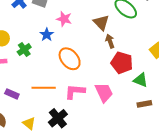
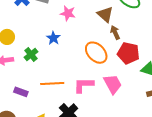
blue star: (47, 35) -> (53, 38), moved
green cross: (24, 49) -> (31, 55), moved
orange ellipse: (70, 59) -> (96, 53), moved

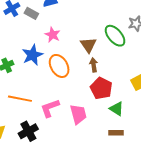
blue star: (53, 38) -> (32, 55), size x1.5
orange ellipse: (96, 53) -> (59, 66), moved
pink L-shape: (84, 85) -> (50, 108), turned -35

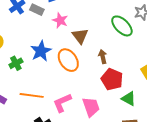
pink star: (53, 35) -> (60, 20), moved
brown triangle: (88, 45) -> (80, 36), moved

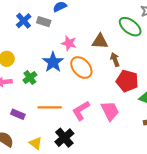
pink star: (60, 20) -> (69, 43), moved
brown triangle: (80, 36) -> (100, 41), moved, turned -42

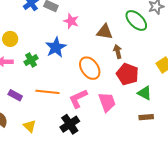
pink star: (69, 43) -> (71, 21), moved
orange ellipse: (81, 68) -> (90, 68), moved
black cross: (64, 138) -> (70, 124), moved

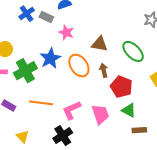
green ellipse: (136, 20) -> (133, 51), moved
brown arrow: (118, 52) -> (104, 70), moved
green cross: (31, 60) -> (25, 71), size x1.6
orange ellipse: (90, 68) -> (79, 66), moved
green triangle: (145, 93) -> (129, 110), moved

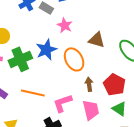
brown arrow: (104, 70) -> (89, 84), moved

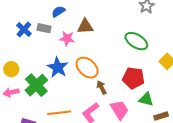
brown triangle: (97, 40) -> (85, 26), moved
brown arrow: (89, 84) -> (102, 87), moved

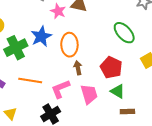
orange ellipse: (87, 68) -> (69, 45), turned 30

